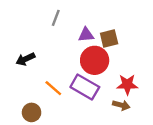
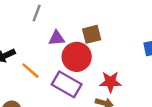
purple triangle: (86, 35) -> (57, 38), moved
orange line: (53, 88) -> (30, 71), moved

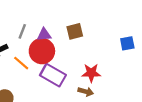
gray line: (37, 13) -> (22, 31), moved
red circle: (77, 57) -> (42, 51), moved

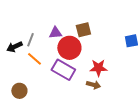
gray line: (22, 31) -> (30, 40), moved
red circle: (42, 51) -> (69, 48), moved

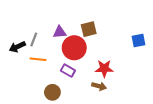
orange line: (34, 59) -> (38, 59), turned -35
purple rectangle: (63, 70) -> (68, 71), size x0.6
brown circle: (19, 91) -> (52, 92), moved

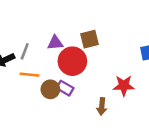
red star: (104, 68) -> (124, 86), moved
brown arrow: (99, 86) -> (102, 106), turned 80
brown circle: (52, 92) -> (50, 89), moved

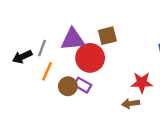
purple triangle: (55, 43) -> (73, 39), size x1.5
orange line: (30, 75) -> (47, 71), turned -72
brown arrow: (102, 106) -> (131, 104), moved, turned 77

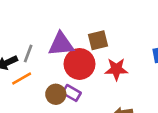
orange line: (47, 71) -> (22, 78), moved, turned 36
red star: (142, 83) -> (116, 69), moved

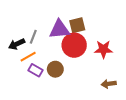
brown square: (98, 40) -> (77, 25), moved
purple rectangle: (72, 93) -> (35, 70), moved

